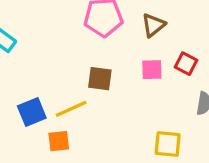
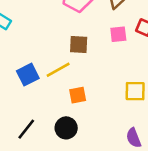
orange square: (59, 141) -> (78, 95), moved

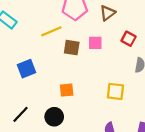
pink square: (118, 34) -> (95, 43), moved
yellow line: (58, 70) -> (51, 31), moved

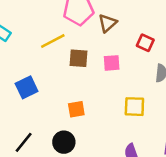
brown triangle: (108, 13) -> (108, 23), moved
pink square: (95, 43) -> (112, 63), moved

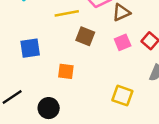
pink square: (112, 63) -> (123, 42), moved, turned -35
orange square: (76, 109) -> (66, 71), moved

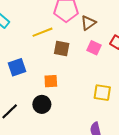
pink square: (123, 42) -> (94, 48), turned -32
black circle: (49, 108) -> (42, 104), moved

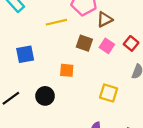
brown square: (62, 49) -> (84, 43), moved
orange square: (51, 81) -> (67, 70), moved

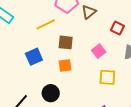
brown square: (84, 43) -> (66, 42), moved
pink square: (107, 46) -> (99, 51), moved, turned 32
blue square: (25, 54) -> (34, 57), moved

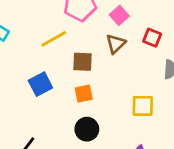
brown triangle: (89, 12) -> (116, 44), moved
pink square: (99, 51) -> (119, 15), moved
black circle: (51, 93) -> (87, 129), moved

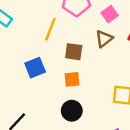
yellow line: (54, 39) -> (50, 29), turned -45

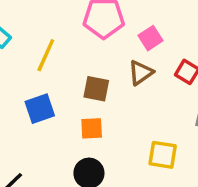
yellow line: (50, 29) -> (46, 55), moved

